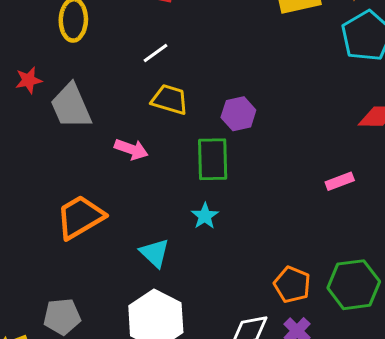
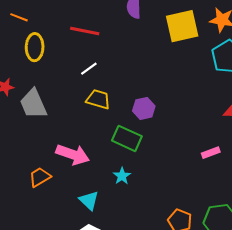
pink arrow: (131, 149) -> (73, 155), moved, size x1.5
green rectangle: (213, 159) -> (127, 138), turned -64
orange trapezoid: (80, 217) -> (40, 177), size x0.7

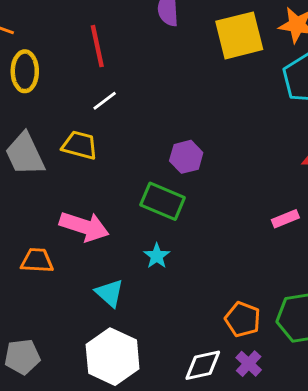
red line: (85, 31) -> (97, 46), turned 68
yellow trapezoid: (98, 99) -> (80, 145), moved
orange trapezoid: (40, 177) -> (37, 261), turned 35

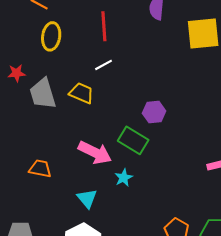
pink arrow: (84, 226) -> (95, 153), moved

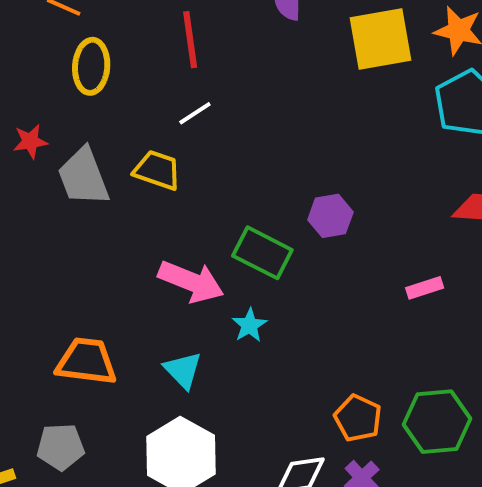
purple hexagon: (154, 112) -> (330, 216), moved
orange trapezoid: (40, 169) -> (86, 361), moved, size x1.4

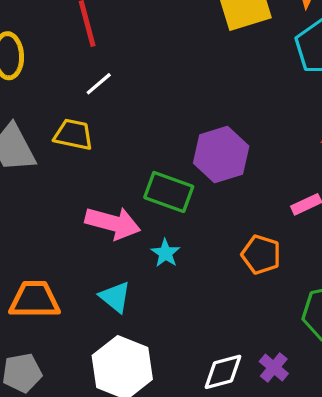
purple hexagon: (330, 216) -> (221, 155), size x1.5
orange pentagon: (358, 418) -> (261, 255), moved

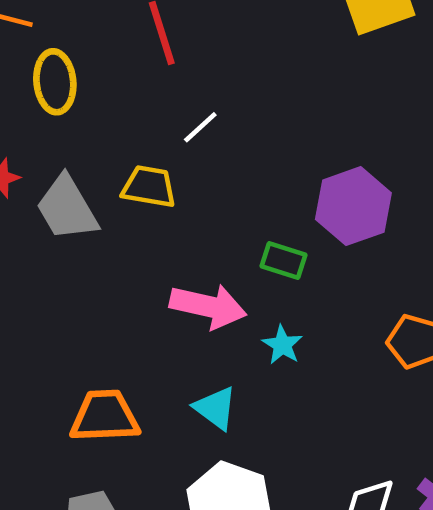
white line: (99, 84) -> (200, 127), moved
green rectangle: (169, 192) -> (283, 260), size x0.7

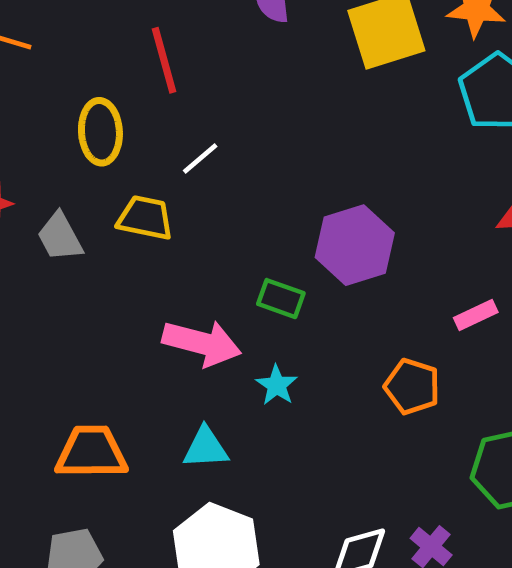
yellow ellipse: (55, 82) -> (100, 132), moved
gray trapezoid: (67, 208) -> (60, 237), size x0.7
cyan triangle: (215, 408) -> (206, 448), turned -42

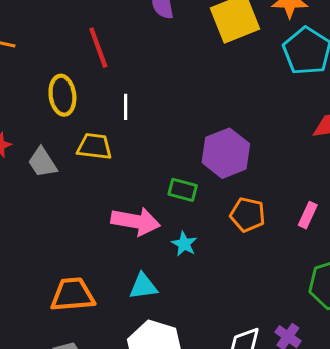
white line: (200, 159) -> (126, 107), turned -45
pink rectangle: (476, 315) -> (308, 215), moved, turned -35
orange pentagon: (412, 387) -> (248, 215), moved

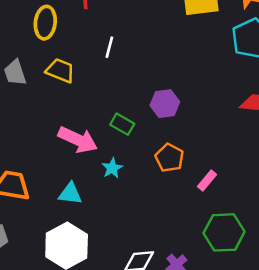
white line: (126, 107) -> (109, 47), moved
purple hexagon: (226, 153) -> (165, 104), size x0.7
pink rectangle: (308, 215) -> (207, 180), moved

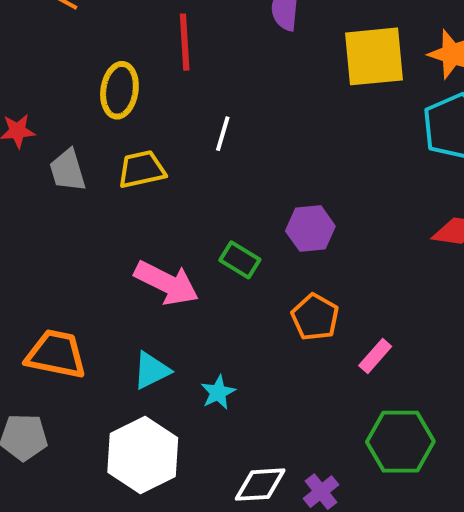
yellow trapezoid: (60, 71) -> (142, 169), turned -36
cyan star: (112, 168) -> (218, 392), moved
cyan triangle: (70, 194) -> (151, 370), turned -35

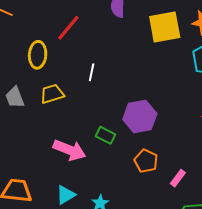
red line: (185, 42) -> (68, 28), turned 48
purple hexagon: (310, 229) -> (140, 117), size x1.4

